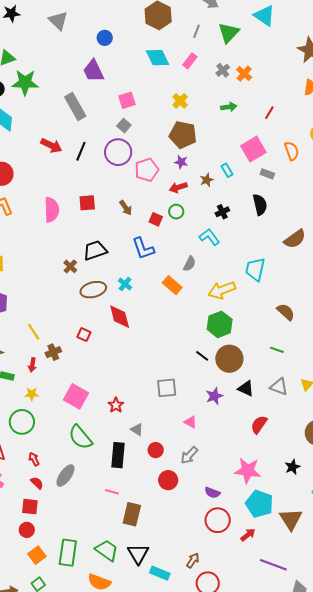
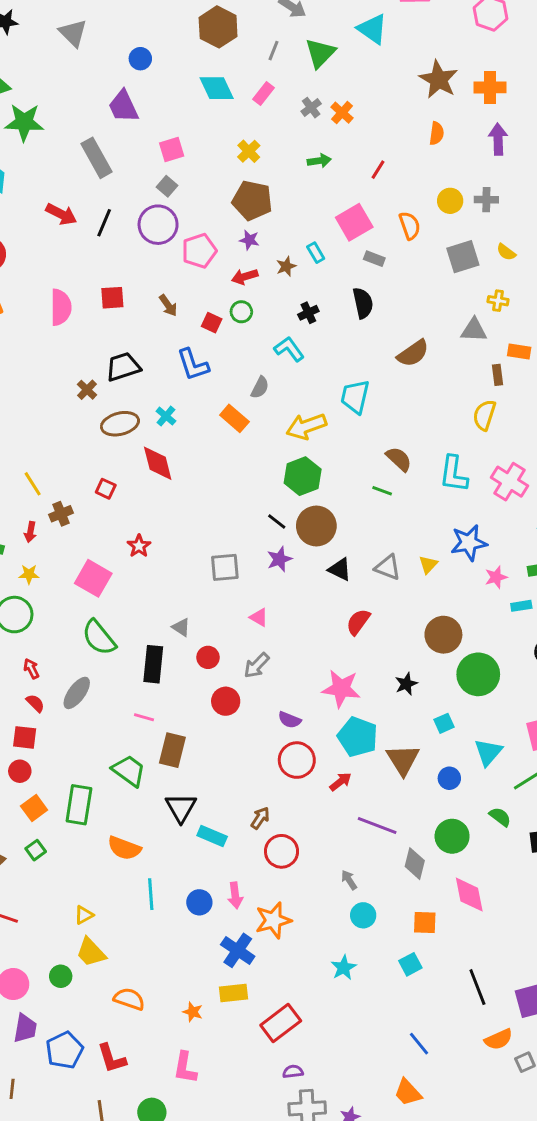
green line: (277, 350) -> (382, 491), moved
purple star: (214, 396) -> (279, 559), moved
red star: (116, 405) -> (139, 546), moved
green trapezoid: (107, 550) -> (129, 771), moved

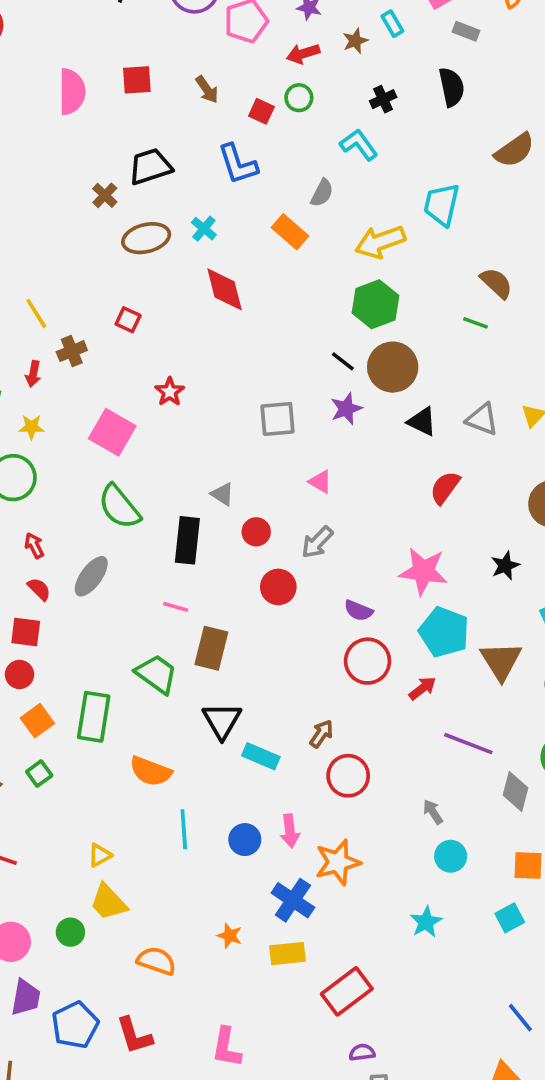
red diamond: (158, 463) -> (225, 289), moved
orange star: (193, 1012) -> (230, 936), moved

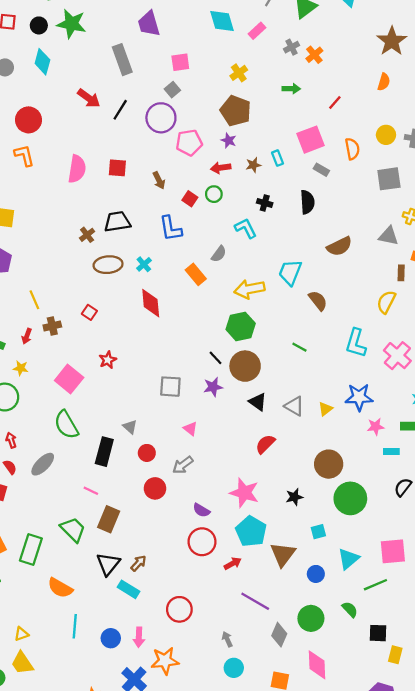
black cross: (383, 99) -> (265, 203), turned 32
brown semicircle: (496, 283) -> (318, 301), moved
brown arrow: (321, 734) -> (138, 563), moved

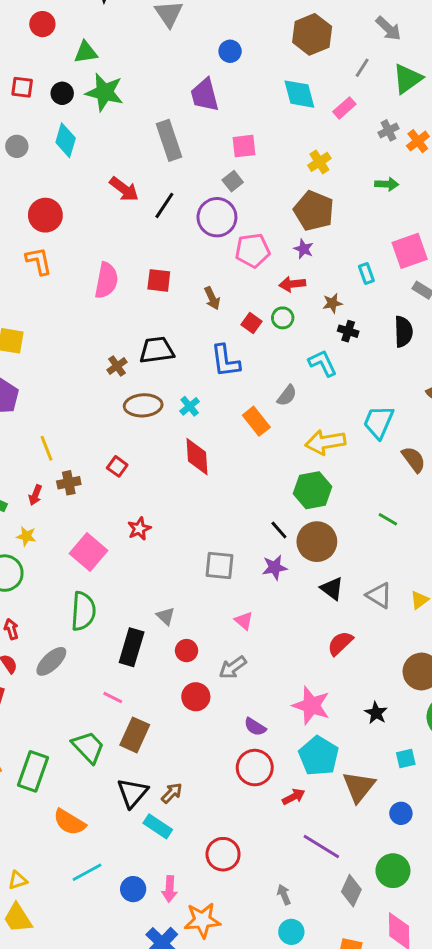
brown star: (253, 165) -> (332, 303), moved
green semicircle: (66, 425) -> (83, 611), turned -148
black star: (294, 497) -> (376, 713), turned -30
cyan line: (75, 626) -> (87, 872), turned 55

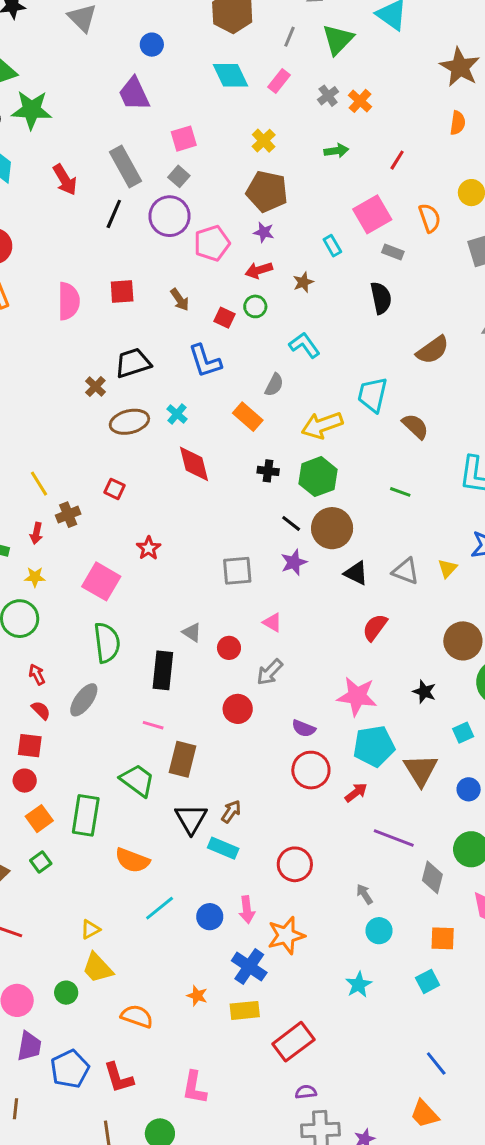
gray rectangle: (169, 140) -> (126, 167), moved
red arrow: (124, 189) -> (65, 180), moved, turned 32
black cross: (348, 331) -> (268, 471), moved
red circle: (187, 651) -> (229, 648), moved
cyan pentagon: (319, 756) -> (374, 746), turned -30

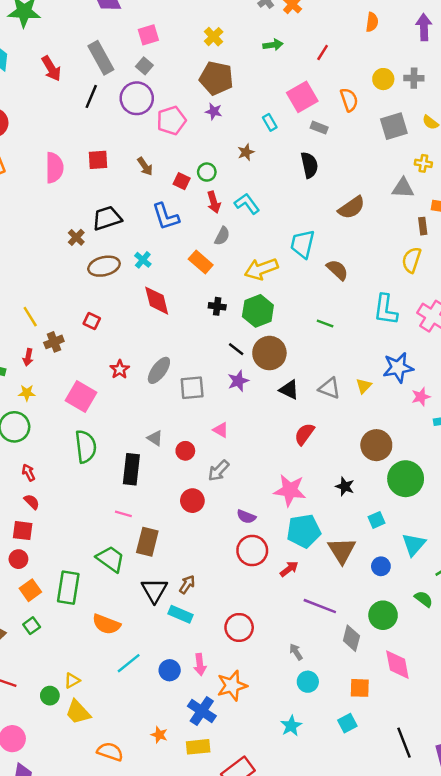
red arrow: (259, 270) -> (214, 202), moved, turned -90
gray ellipse: (84, 700) -> (159, 370), moved
green circle: (66, 993) -> (50, 696), moved

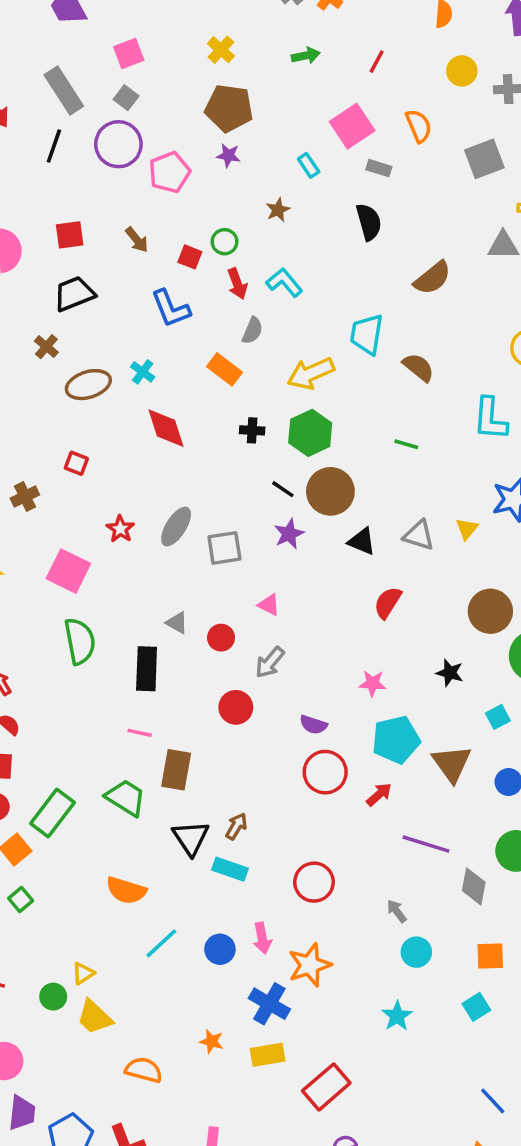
yellow circle: (383, 79) -> (462, 71), moved
black trapezoid: (107, 218) -> (74, 294), moved
pink star: (290, 490) -> (373, 683), size x0.6
green rectangle: (68, 588) -> (53, 813), moved, turned 32

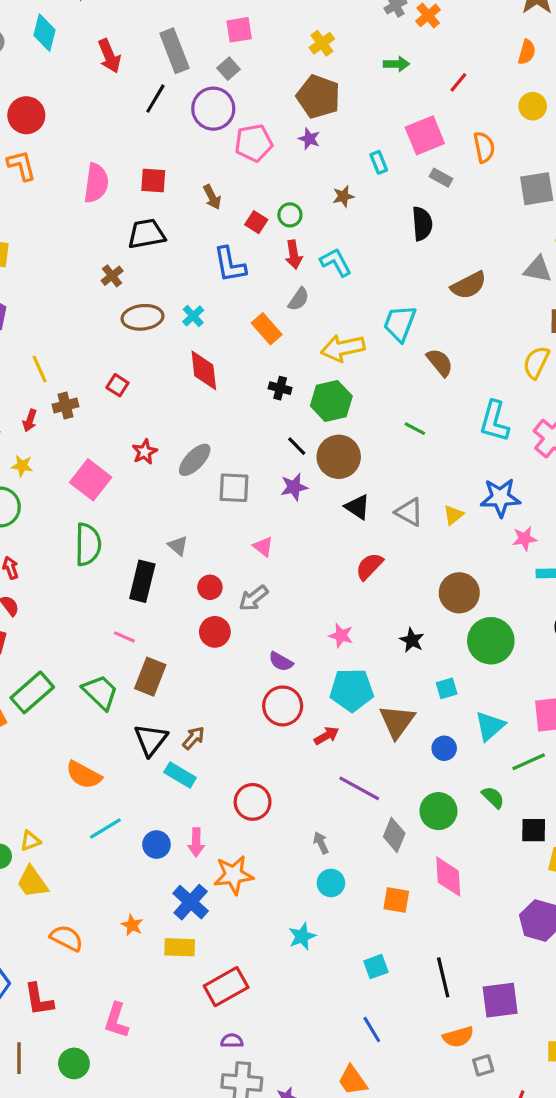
red circle: (221, 638) -> (210, 587), moved
cyan square: (476, 1007) -> (376, 967), moved

